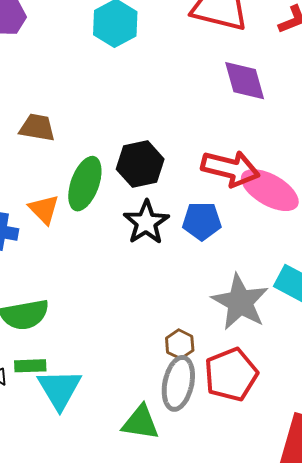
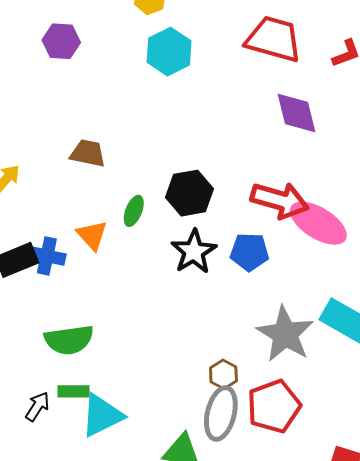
green ellipse: (85, 184) -> (134, 211), size x0.6
cyan triangle: (59, 389) -> (102, 415), turned 33

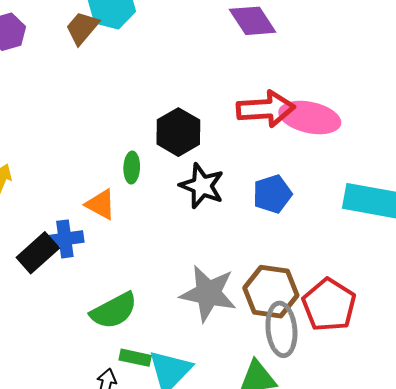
brown trapezoid: (88, 153) -> (82, 28), moved, turned -42
blue pentagon: (249, 252) -> (272, 194), moved
gray star: (285, 334) -> (208, 293), moved
brown hexagon: (223, 374) -> (271, 292), size x1.8
green rectangle: (73, 391) -> (135, 358), turned 32

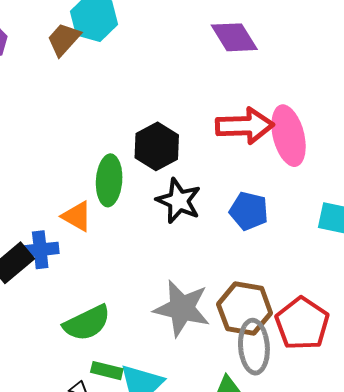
pink ellipse: (310, 117) -> (289, 136), turned 62
green ellipse: (132, 168) -> (109, 180), size x1.6
blue pentagon: (272, 194) -> (249, 211), turned 30

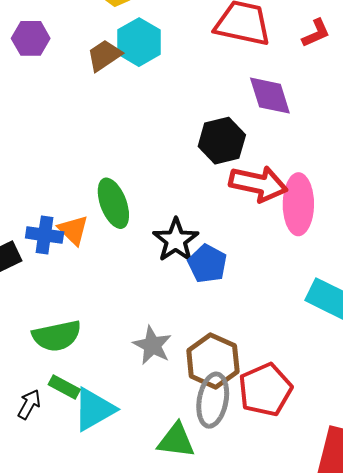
black hexagon: (157, 146) -> (222, 141), moved
green ellipse: (109, 180) -> (113, 203), turned -39
blue pentagon: (249, 211) -> (207, 264), moved
blue cross: (40, 250) -> (45, 235), moved
gray star: (182, 308) -> (152, 345), size x0.7

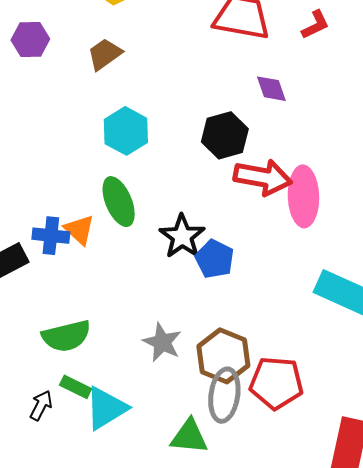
cyan hexagon: (139, 42) -> (126, 131), moved
purple diamond: (270, 96) -> (271, 89), size x0.7
red pentagon: (265, 390) -> (276, 383), turned 30

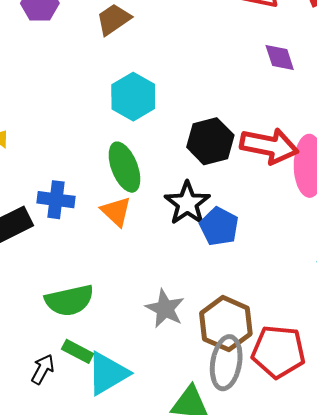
black hexagon: (225, 135) -> (210, 141), moved
orange triangle: (79, 230) -> (116, 211), moved

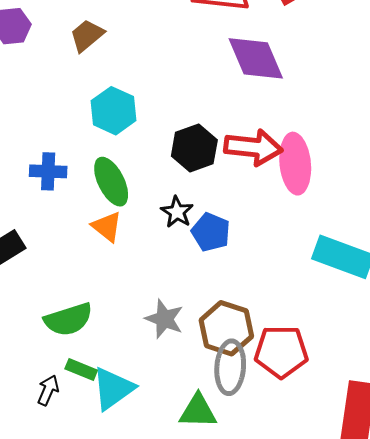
purple diamond: (280, 57) -> (256, 58), size x1.8
blue cross: (56, 200) -> (48, 171), moved
black star: (187, 203) -> (177, 212), size x0.7

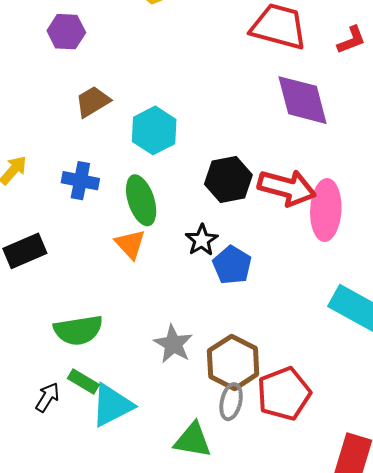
brown trapezoid: (87, 35) -> (93, 102), moved
red pentagon: (281, 352) -> (284, 394), turned -30
gray ellipse: (230, 367) -> (231, 402), size x0.7

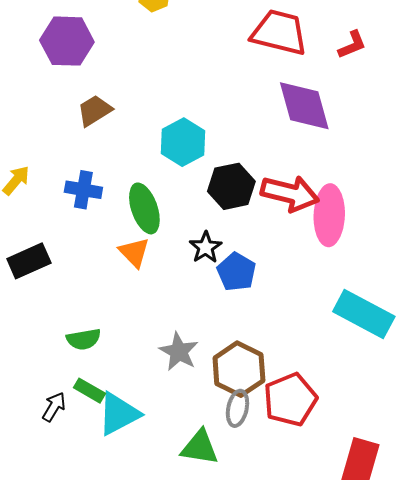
purple hexagon: (66, 32) -> (67, 41), size x1.4
cyan hexagon: (154, 130) -> (183, 142), moved
green semicircle: (78, 330) -> (84, 339), size x0.7

